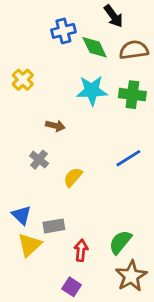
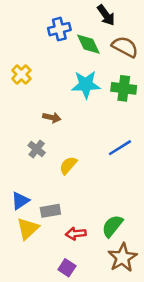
brown semicircle: (134, 50) -> (125, 47), turned 36
blue triangle: (21, 215) -> (20, 201), turned 42
red arrow: (81, 250) -> (76, 234), turned -102

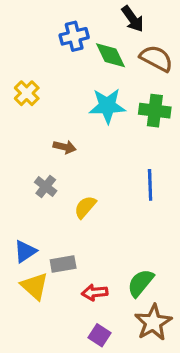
blue line: (120, 148) -> (150, 185), turned -60
yellow triangle: (28, 229) -> (35, 286), turned -35
purple square: (67, 268) -> (99, 335), moved

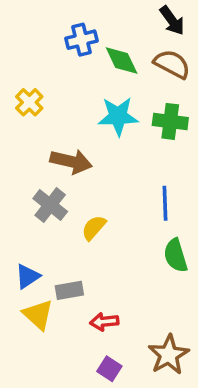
black arrow: (133, 19) -> (172, 20), moved
brown arrow: (65, 147) -> (71, 161), size x1.6
gray cross: (46, 187) -> (50, 205), size x1.4
green semicircle: (141, 283) -> (176, 256), moved, turned -56

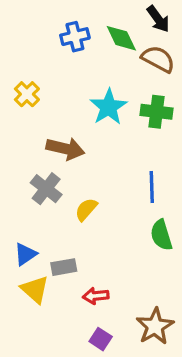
green diamond: (122, 61) -> (121, 38), moved
cyan star: (118, 116) -> (109, 107), turned -30

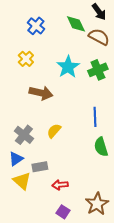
blue cross: (75, 37) -> (36, 26), moved, turned -36
yellow cross: (27, 94) -> (26, 59), moved
green cross: (157, 112) -> (98, 70), turned -30
gray cross: (46, 189) -> (24, 135), moved

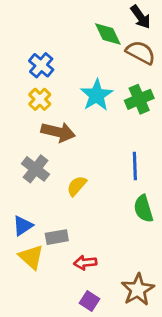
blue cross: (36, 26) -> (41, 65), moved
yellow cross: (26, 59) -> (40, 99), moved
gray cross: (24, 135) -> (35, 169), moved

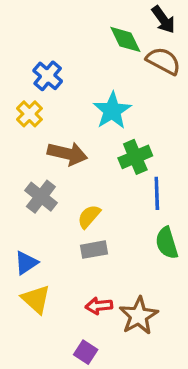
yellow cross: (40, 99) -> (29, 114), moved
green cross: (139, 99) -> (135, 157), moved
gray rectangle: (57, 237) -> (94, 250), moved
brown star: (138, 290) -> (139, 316), moved
purple square: (89, 301) -> (86, 352), moved

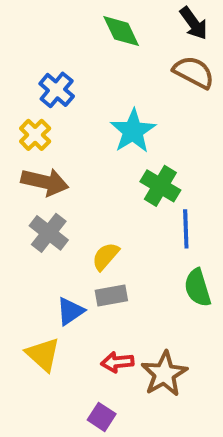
green diamond: (125, 39) -> (121, 31), moved
brown arrow: (67, 154) -> (45, 182), moved
green cross: (135, 157) -> (160, 186), turned -36
blue triangle: (26, 263) -> (70, 311), moved

